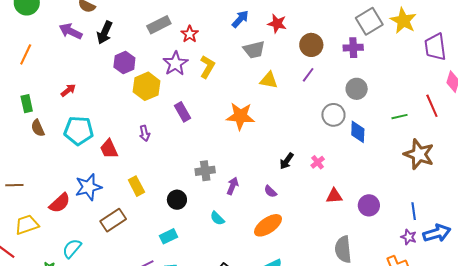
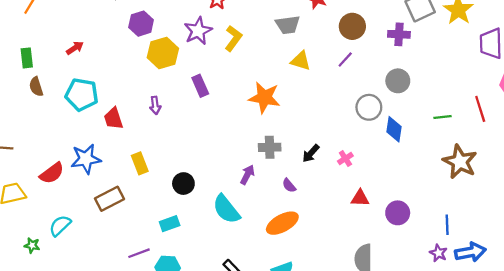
gray cross: (205, 171) -> (270, 147), moved
cyan semicircle: (217, 218) -> (226, 209), size x1.8

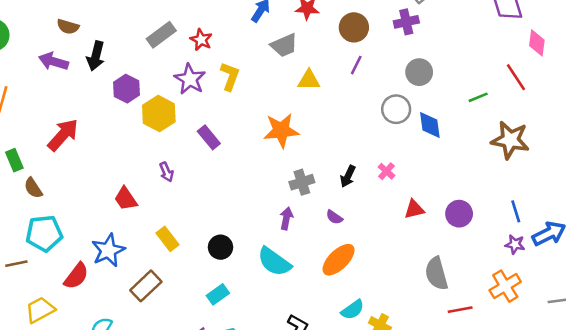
red arrow: (75, 48) -> (63, 135), size x1.8
cyan pentagon: (82, 94) -> (44, 233), moved

